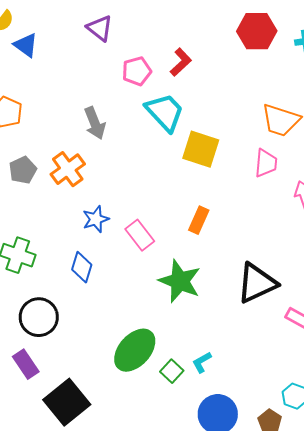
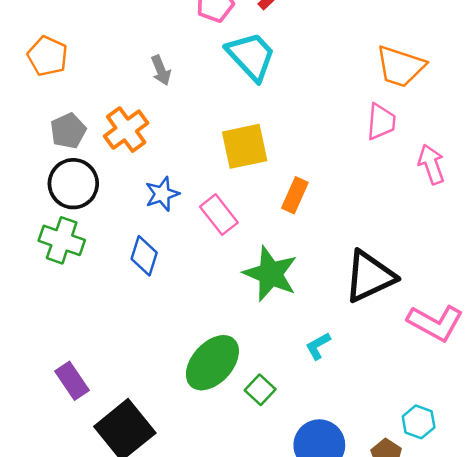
gray arrow: (95, 123) -> (161, 70), size x0.7
yellow square: (201, 149) -> (245, 146), moved, turned -30
black circle: (39, 317) -> (73, 184), moved
cyan L-shape: (202, 362) -> (318, 346), moved

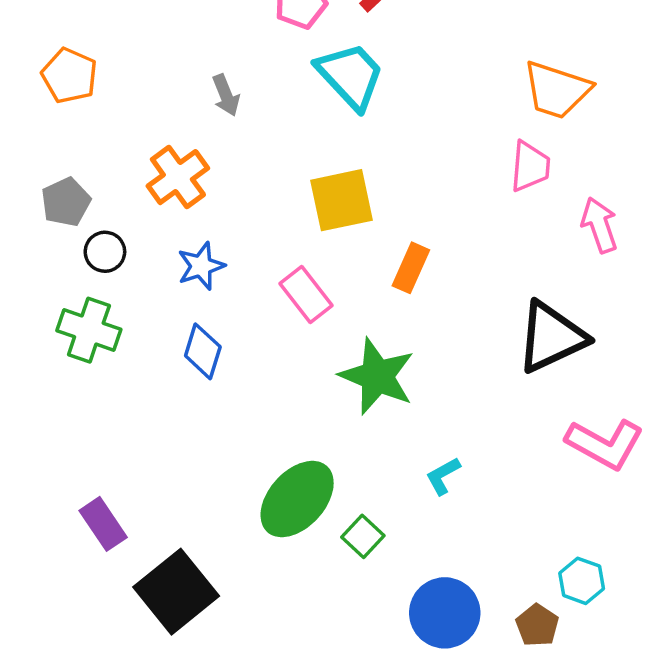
gray pentagon: (68, 131) -> (66, 202), moved
black circle: (73, 184) -> (105, 252), size x0.6
blue star: (162, 194) -> (201, 266), moved
black triangle: (370, 276) -> (551, 337), moved

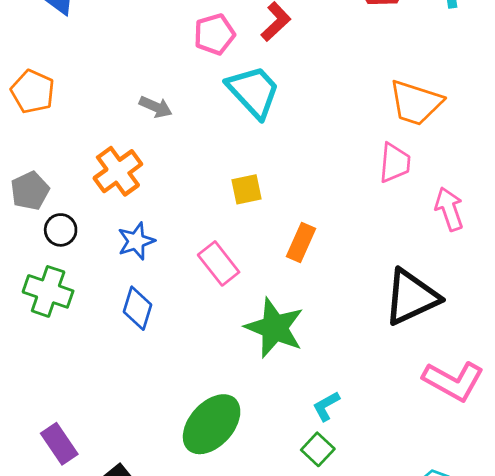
gray arrow: (226, 95) -> (156, 107), turned -44
yellow square: (342, 200) -> (247, 189), size x0.6
green square: (363, 536) -> (318, 449), moved

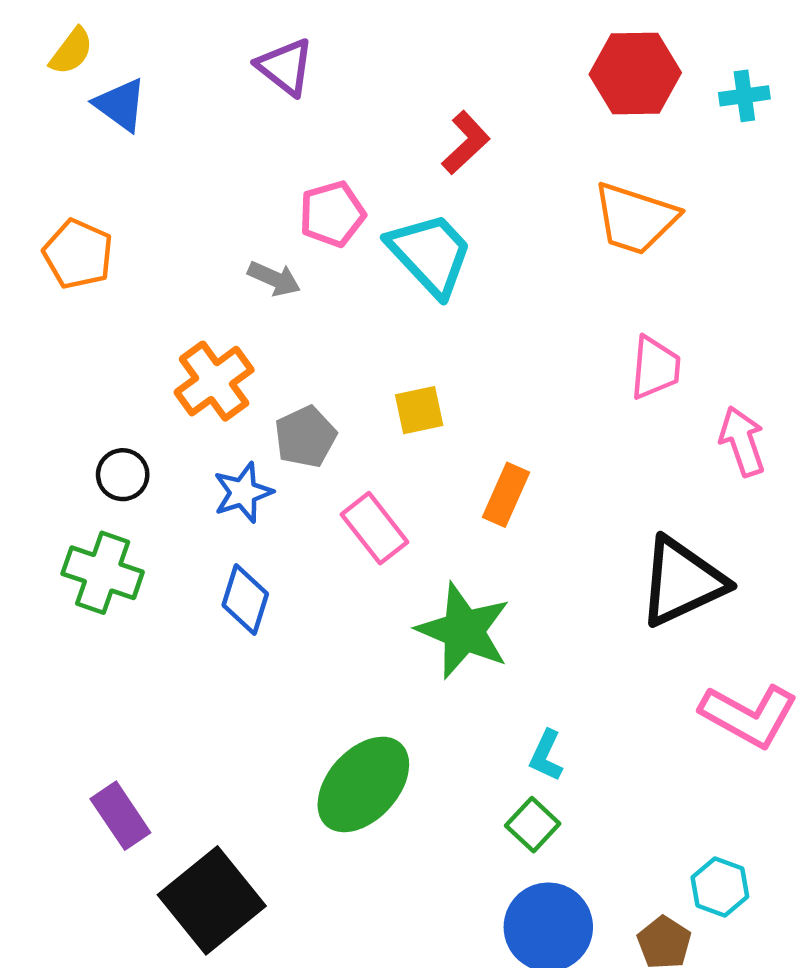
pink pentagon: (214, 34) -> (332, 214), moved
orange trapezoid: (416, 103) -> (635, 218), moved
gray pentagon: (30, 191) -> (305, 437), moved
cyan L-shape: (326, 406) -> (546, 755), turned -36

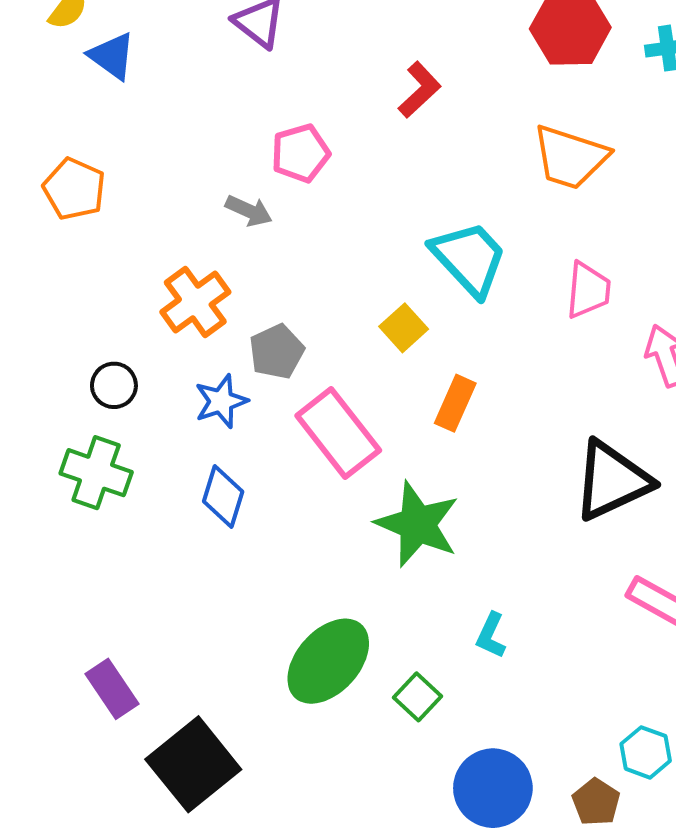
cyan trapezoid: (430, 254) -> (469, 258), moved
yellow square: (419, 410) -> (404, 328), moved, turned -30
pink rectangle: (374, 528) -> (338, 433), size x1.4
green square: (533, 825) -> (418, 697), moved

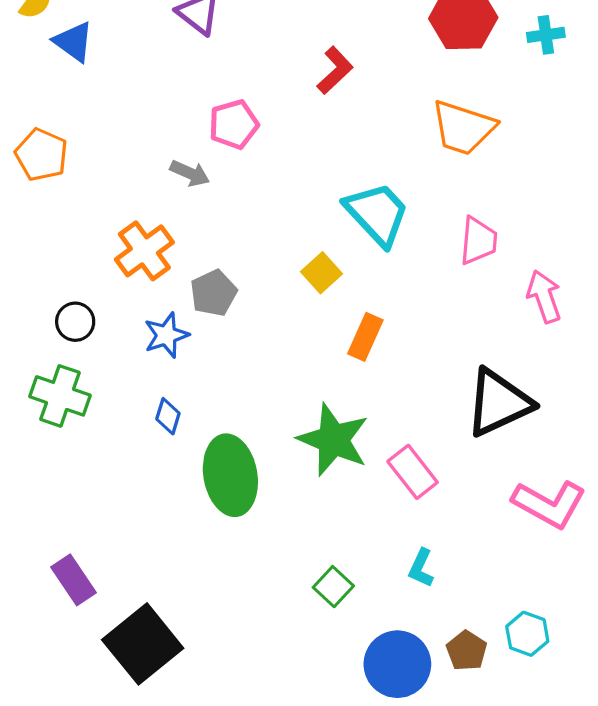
pink rectangle: (338, 433) -> (413, 472), moved, size x0.7
blue diamond: (223, 496) -> (168, 416), size x0.7
cyan L-shape: (491, 635) -> (421, 568), moved
green ellipse: (328, 661) -> (230, 475), moved, turned -52
brown pentagon: (596, 802) -> (467, 651), moved

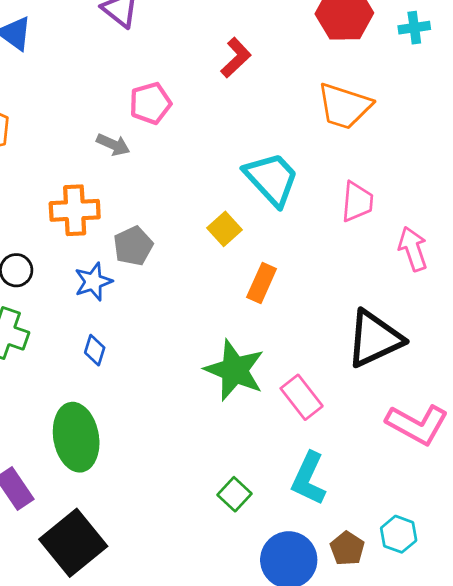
orange cross: (144, 251) -> (75, 210), turned 33
green ellipse: (230, 475) -> (76, 437), moved
cyan L-shape: (421, 568) -> (309, 479), size x1.6

